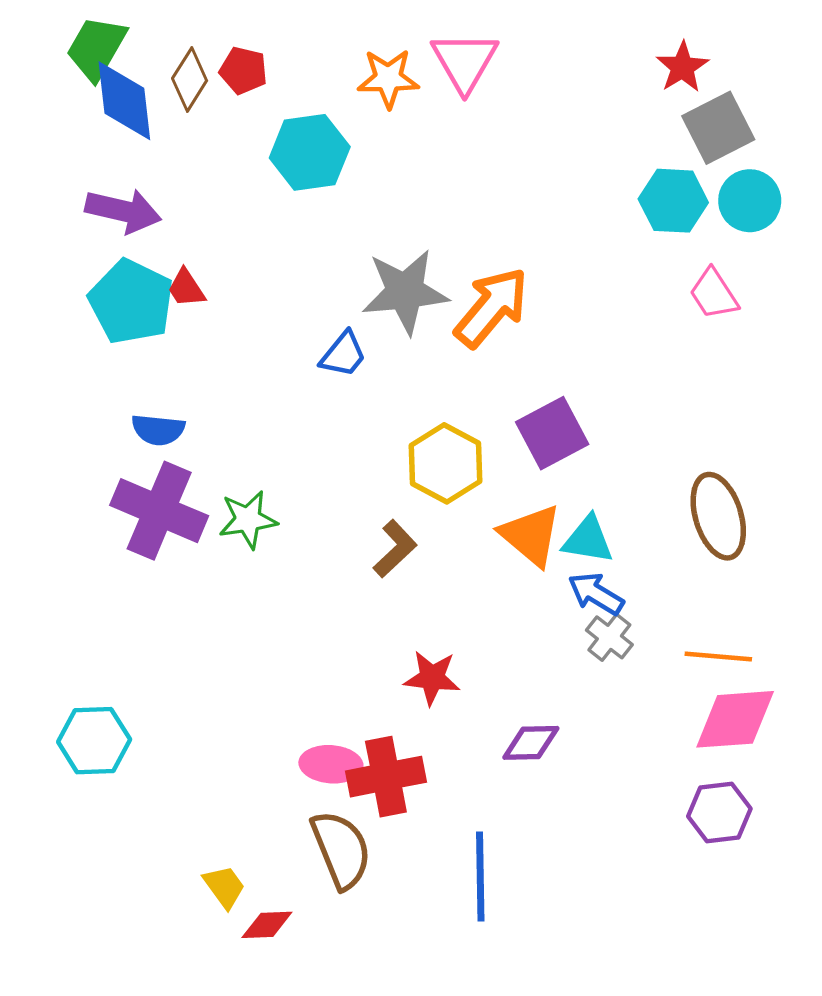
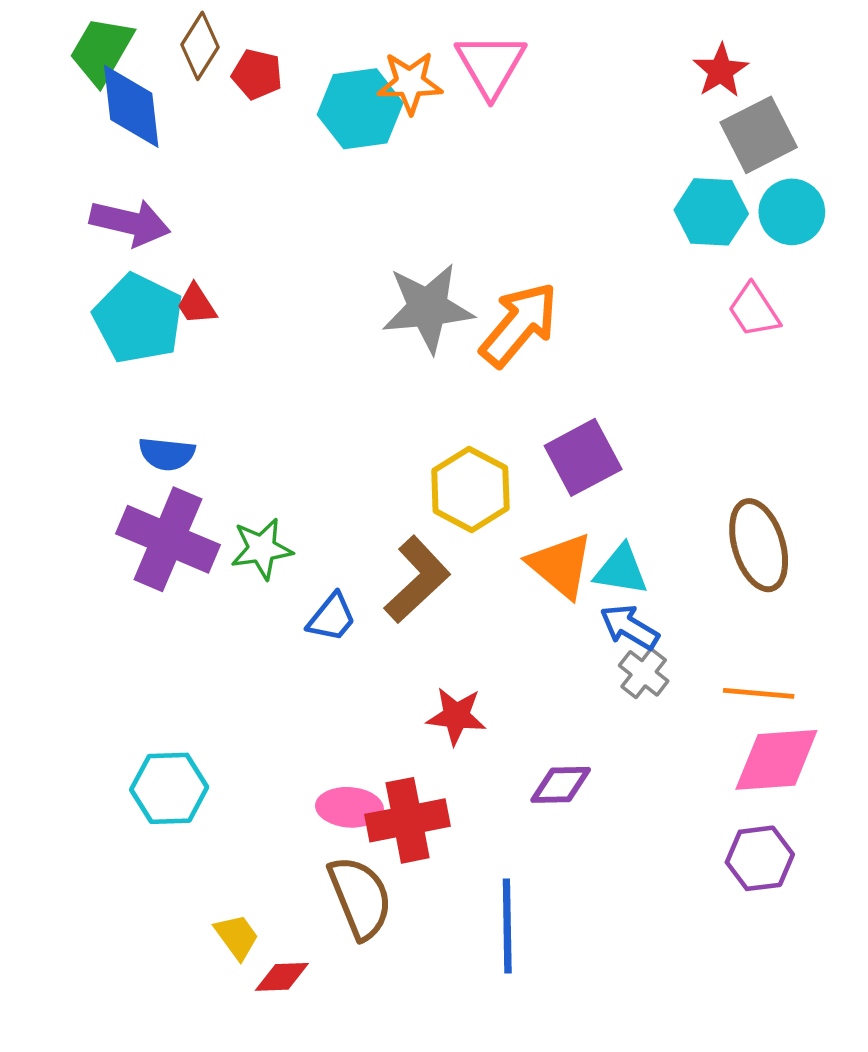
brown diamond: (190, 79) -> (200, 46), moved
cyan hexagon: (310, 152) -> (360, 109), moved
blue trapezoid: (343, 354) -> (332, 618), moved
brown L-shape: (395, 549) -> (417, 580), size x1.4
cyan hexagon: (94, 741) -> (169, 788), moved

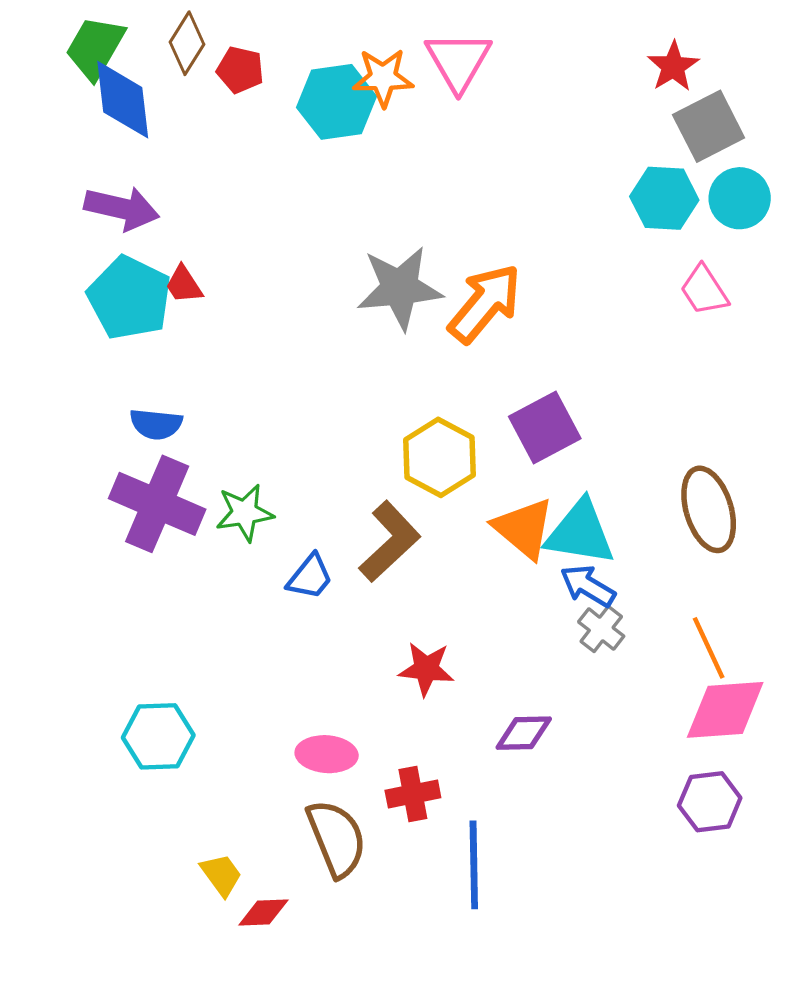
cyan triangle: (621, 570) -> (580, 533), size x1.4
orange line: (759, 693) -> (709, 648), turned 60
red cross: (408, 820) -> (413, 794), moved, size x0.7

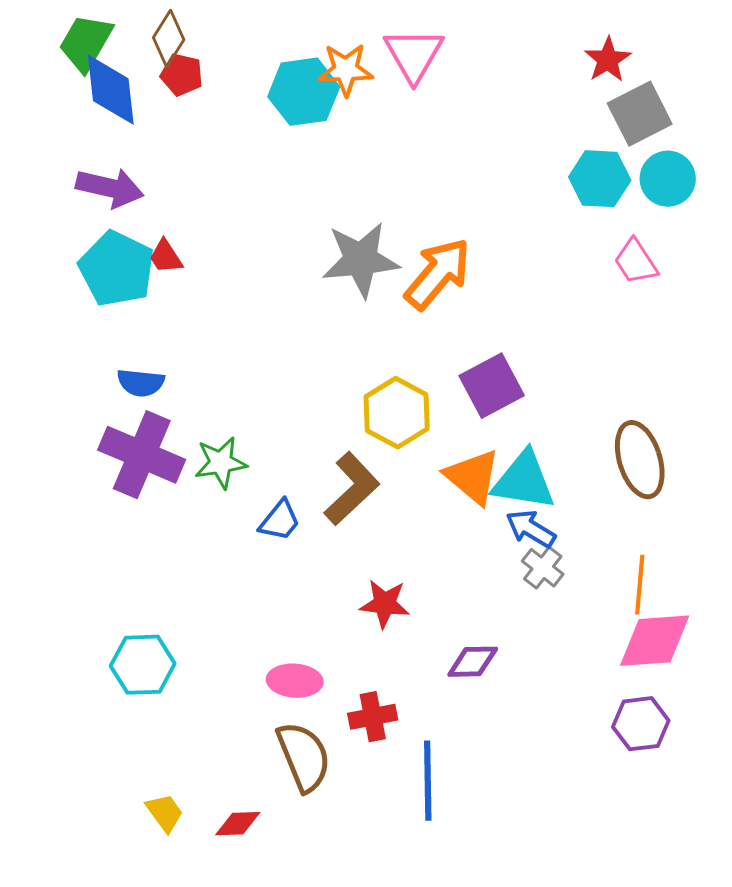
red pentagon: (240, 70) -> (182, 75), moved
orange line: (709, 648) -> (640, 585), turned 30
yellow trapezoid: (221, 875) -> (165, 813), moved

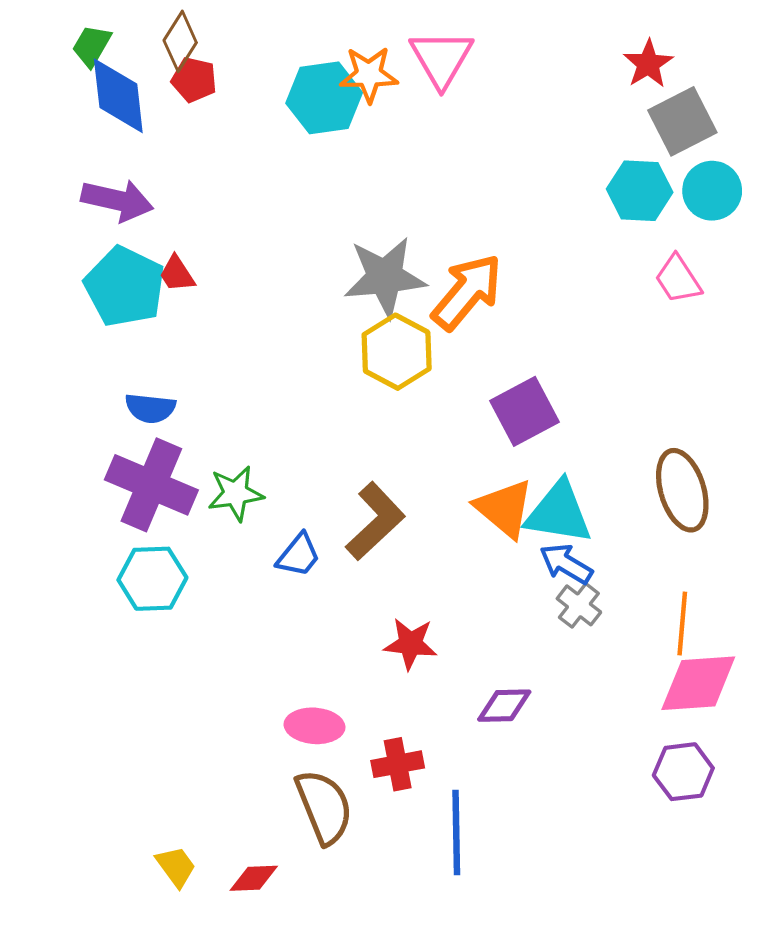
green trapezoid: (86, 43) -> (92, 46), size x0.7
yellow hexagon: (397, 413) -> (397, 352), moved
cyan hexagon: (143, 665) -> (152, 579), moved

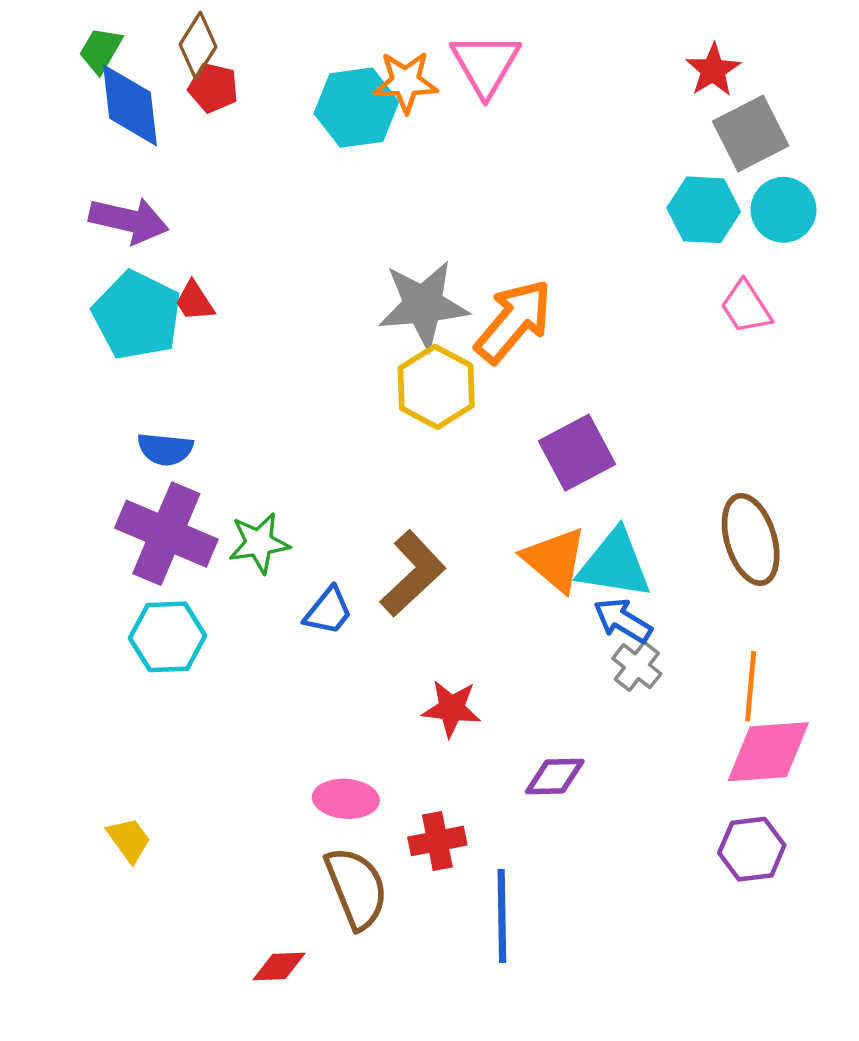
yellow trapezoid: (176, 867) -> (129, 840), moved

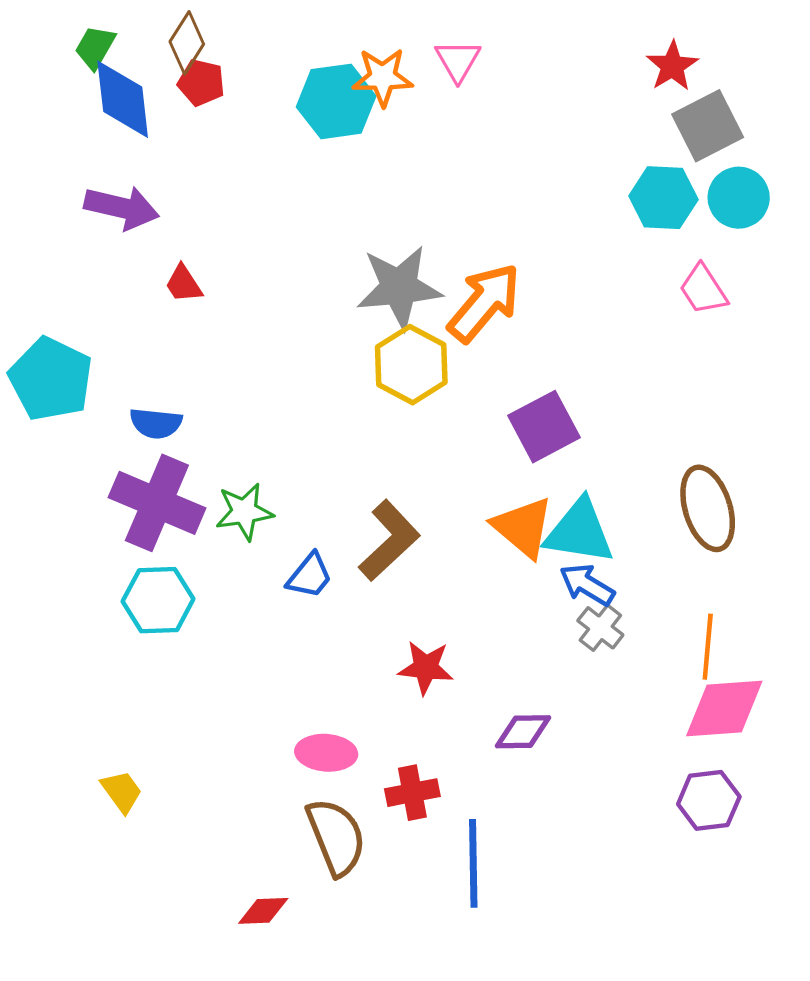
pink triangle: (485, 64) -> (458, 61), size x0.7
cyan pentagon: (137, 315) -> (51, 379), moved

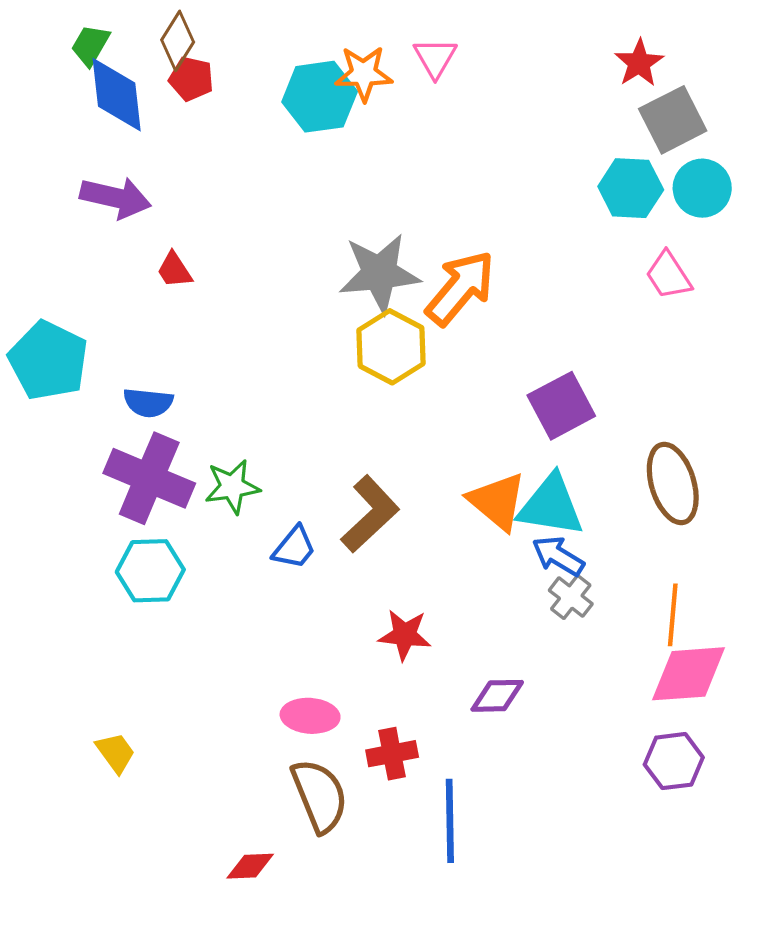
purple square: (544, 427) -> (561, 406), moved

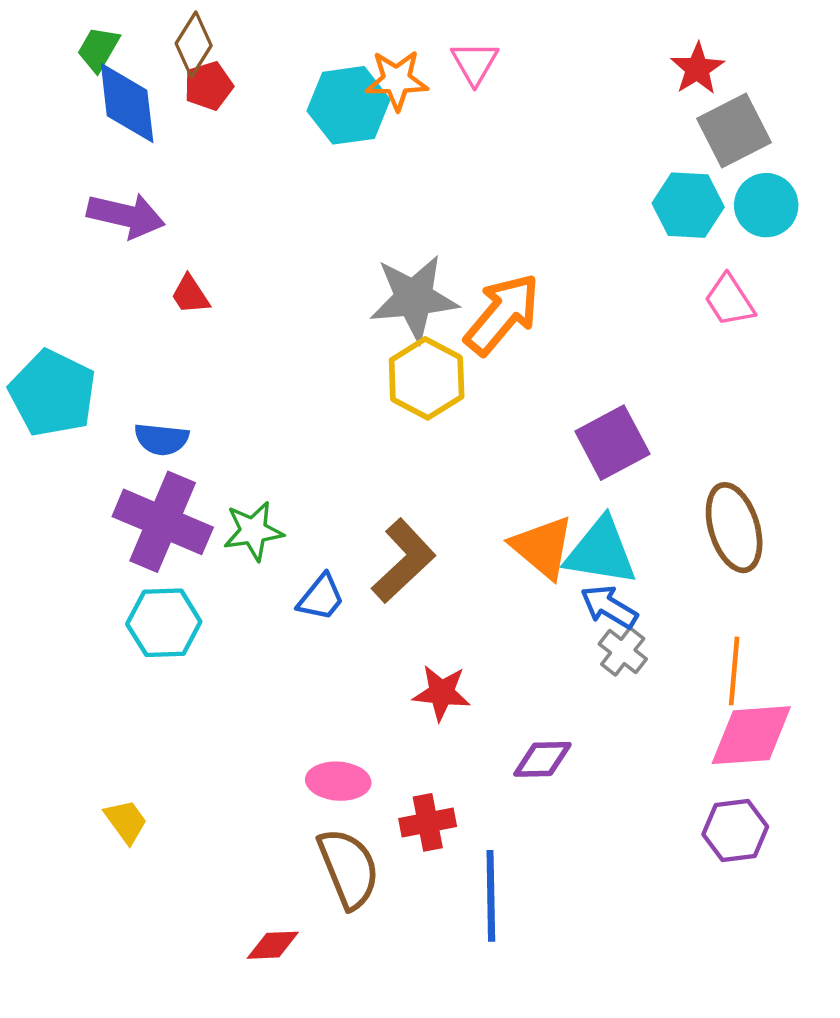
red pentagon: (191, 79) -> (209, 86), turned -30

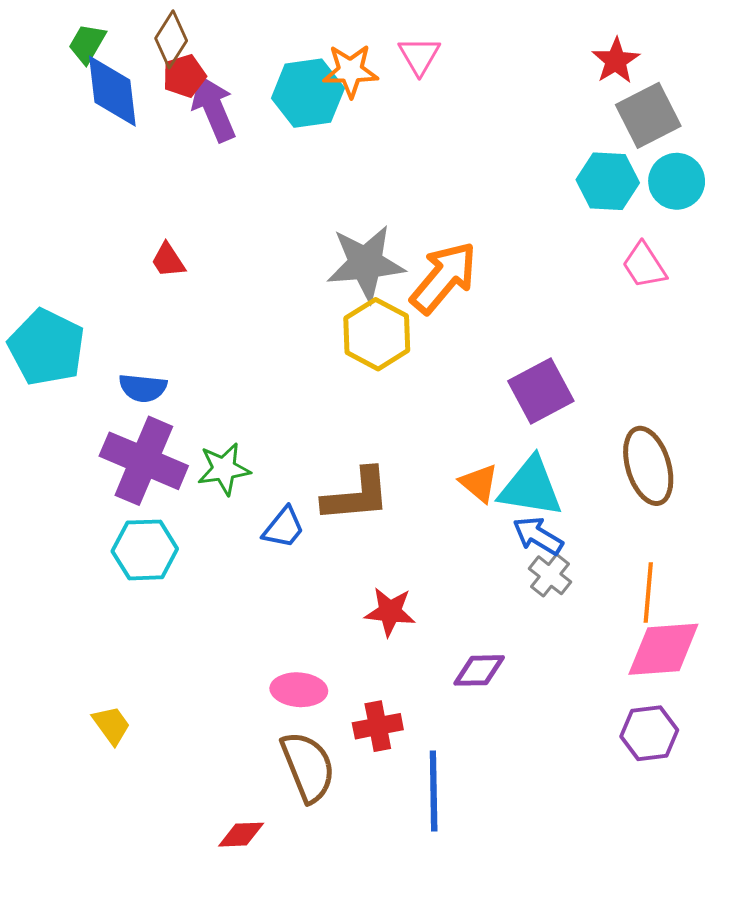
purple arrow: (126, 215) -> (214, 108), moved, turned -126
orange triangle: (542, 547) -> (479, 483), size x0.7
brown L-shape: (404, 561) -> (357, 495), turned 38

